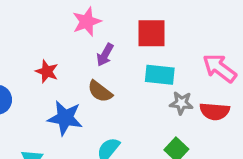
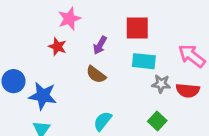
pink star: (87, 22) -> (69, 19), moved
red star: (47, 71) -> (57, 47), moved
blue star: (65, 118) -> (43, 96), moved

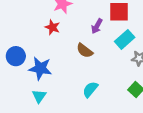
purple arrow: (100, 45) -> (97, 26), moved
cyan rectangle: (144, 61) -> (125, 39), turned -48

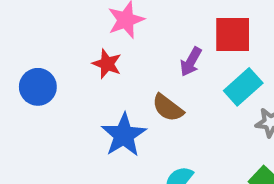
blue circle: (16, 56) -> (38, 87), moved
blue star: (40, 68) -> (124, 135), moved, turned 30

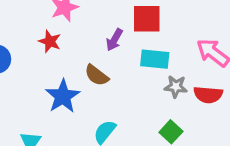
cyan rectangle: (243, 87) -> (155, 59), turned 48

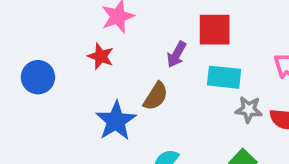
brown semicircle: (97, 75) -> (156, 96), turned -95

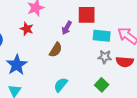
cyan rectangle: (224, 77) -> (102, 36), moved
blue star: (116, 121) -> (17, 65), moved

